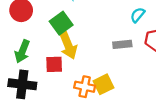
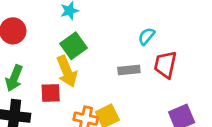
green square: (61, 23) -> (74, 46), moved

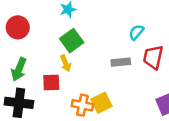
yellow arrow: (67, 71) -> (66, 63), size x0.6

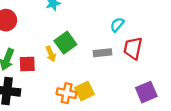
green square: (72, 41) -> (65, 43), moved
red square: (51, 82) -> (27, 64), moved

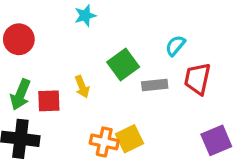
green square: (65, 43) -> (123, 65), moved

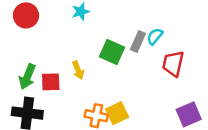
red circle: (19, 39) -> (26, 15), moved
green square: (123, 65) -> (112, 52), turned -30
gray rectangle: (155, 85) -> (138, 41), moved, turned -60

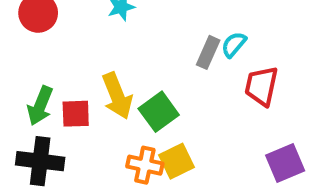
green square: (112, 52) -> (159, 112), moved, turned 30
yellow arrow: (78, 70) -> (117, 96), size x1.6

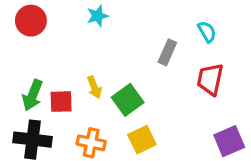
cyan semicircle: (234, 45) -> (207, 32), moved, turned 110
yellow arrow: (117, 96) -> (94, 87), size x0.6
orange cross: (145, 165) -> (91, 143), moved

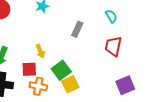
gray rectangle: (167, 52) -> (77, 29), moved
green square: (128, 100) -> (61, 70), moved
red square: (61, 102) -> (29, 69), moved

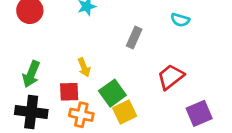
cyan semicircle: (111, 16) -> (180, 20), turned 136
red trapezoid: (113, 46) -> (171, 77), moved, turned 40

